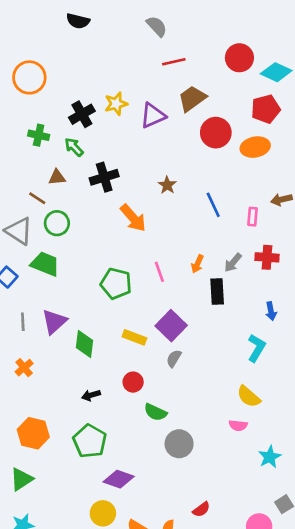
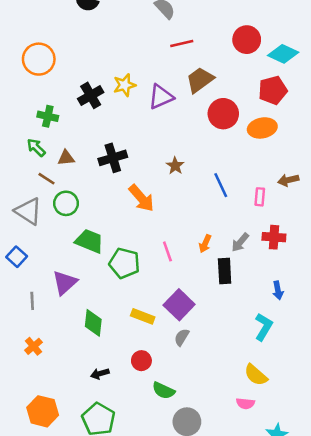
green arrow: (74, 147) -> (36, 147), moved
green trapezoid: (45, 264) -> (89, 241), moved
purple triangle: (54, 322) -> (65, 283), moved

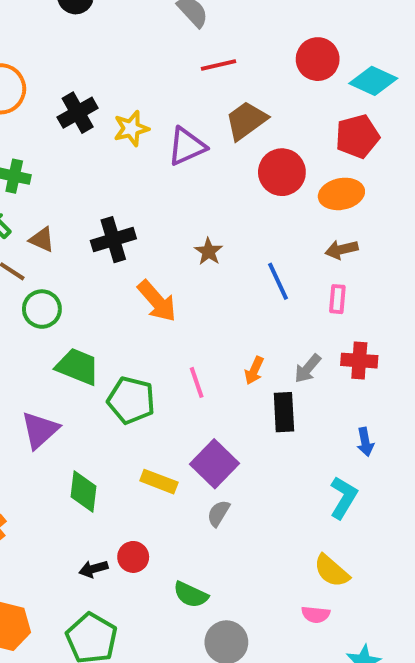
black cross: (91, 95) -> (78, 113), moved
brown triangle: (66, 158) -> (42, 240), turned 30
brown arrow: (288, 180) -> (341, 249), moved
red circle: (141, 361) -> (133, 557), moved

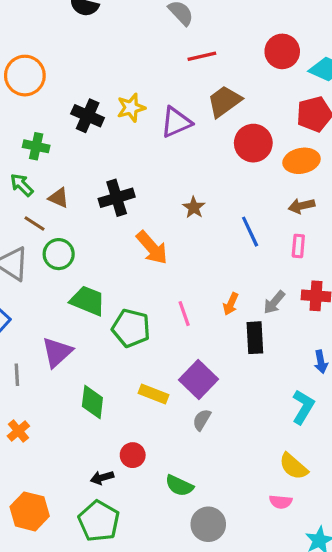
black cross: (78, 113) -> (88, 116), moved, turned -36
black arrow: (93, 569) -> (102, 478), moved

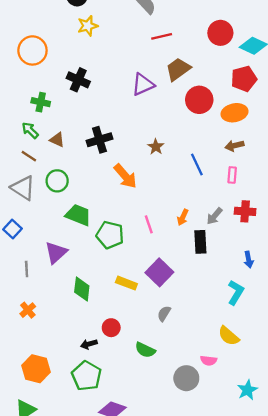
yellow star: (131, 108) -> (88, 26), moved
brown line: (35, 224) -> (29, 156), moved
gray semicircle: (202, 420) -> (164, 314), moved
pink semicircle: (281, 502) -> (209, 361), moved
gray circle: (208, 524) -> (186, 378), moved

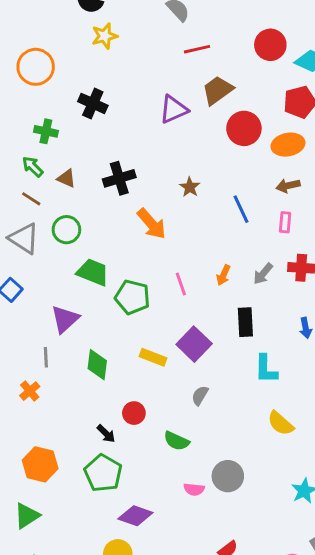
black rectangle: (200, 242) -> (245, 322), moved
gray line: (27, 269) -> (46, 357), moved
cyan L-shape: (236, 292) -> (266, 369), moved, turned 150
black arrow: (89, 344) -> (106, 434), turned -119
pink semicircle: (209, 361) -> (194, 489), moved

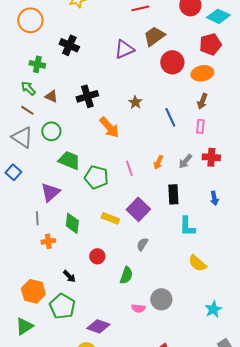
brown arrow: (288, 186) -> (202, 101), turned -56
orange cross: (30, 391) -> (48, 241), moved, turned 32
black arrow: (106, 434) -> (69, 276), moved
green semicircle: (176, 441) -> (126, 275), turned -96
green pentagon: (103, 473) -> (62, 306), moved

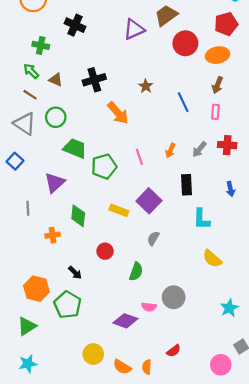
green pentagon: (96, 177) -> (104, 167), turned -30
gray line: (37, 218) -> (28, 208), moved
purple diamond: (98, 326) -> (125, 321), moved

